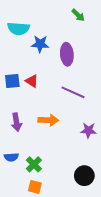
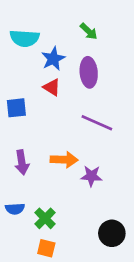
green arrow: (78, 15) -> (89, 31), moved
blue star: (40, 44) -> (53, 59), turned -30
red triangle: (32, 81) -> (52, 87), moved
purple star: (88, 130) -> (91, 176), moved

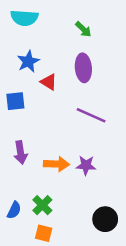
cyan semicircle: (25, 38) -> (24, 18), moved
blue star: (53, 59) -> (28, 61), moved
orange arrow: (64, 160) -> (56, 164), moved
blue semicircle: (15, 209) -> (14, 210), moved, turned -60

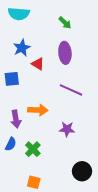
orange arrow: (56, 164) -> (38, 110), moved
green cross: (42, 205) -> (33, 149), moved
blue semicircle: (14, 210) -> (11, 144), moved

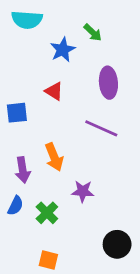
blue star: (22, 48) -> (63, 50), moved
purple ellipse: (65, 53) -> (108, 83), moved
orange arrow: (38, 110) -> (54, 157), turned 66
purple star: (67, 129) -> (83, 191), moved

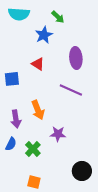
green arrow: (93, 33) -> (58, 17), moved

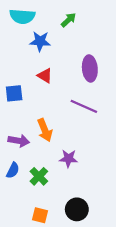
green arrow: (58, 17) -> (69, 20), turned -88
blue star: (44, 35) -> (40, 41), moved, turned 30
purple arrow: (16, 119) -> (19, 141), turned -72
black circle: (82, 171) -> (77, 209), moved

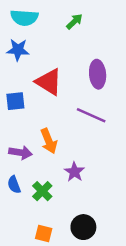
blue star: (40, 41) -> (18, 50), moved
red triangle: (45, 76) -> (49, 82), size x1.6
purple star: (69, 158) -> (74, 172), turned 30
blue semicircle: (13, 170) -> (14, 185), turned 133

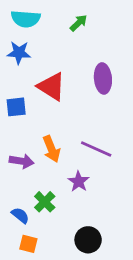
purple line: (91, 115) -> (96, 149), moved
blue semicircle: (14, 185) -> (20, 215), moved, turned 150
orange square: (44, 234) -> (28, 244), moved

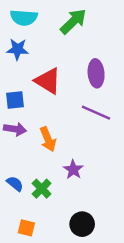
green arrow: (79, 23) -> (73, 21), size x1.6
purple line: (96, 149) -> (96, 113), moved
purple arrow: (22, 161) -> (15, 129), moved
blue semicircle: (20, 215) -> (15, 184), moved

